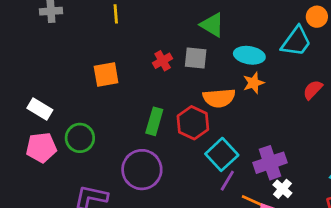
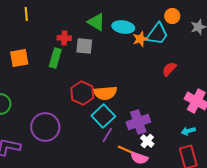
cyan ellipse: (249, 55) -> (123, 27), moved
red cross: (163, 61) -> (64, 38), moved, turned 32
orange star: (253, 83) -> (140, 39), moved
orange semicircle: (219, 98) -> (105, 93), moved
green rectangle: (154, 121) -> (55, 58), moved

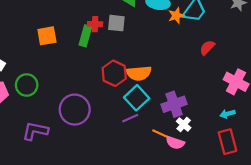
red cross: (64, 38) -> (95, 24), moved
purple line: (107, 135) -> (130, 118), moved, turned 35

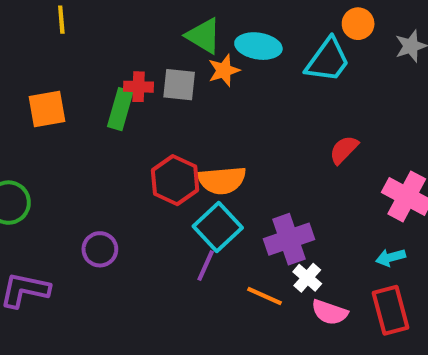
orange star: (176, 16) -> (224, 70), moved
red semicircle: (207, 48) -> (344, 150), moved
purple circle: (75, 110) -> (100, 249), size x0.6
purple line: (130, 118) -> (206, 266), turned -42
pink semicircle: (175, 143) -> (330, 312), moved

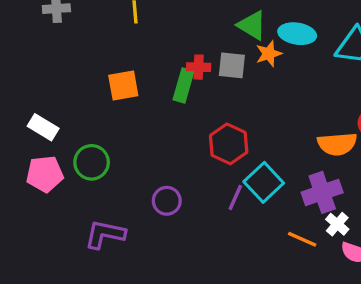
orange semicircle: (222, 180) -> (337, 144), moved
purple line: (206, 266) -> (235, 197), moved

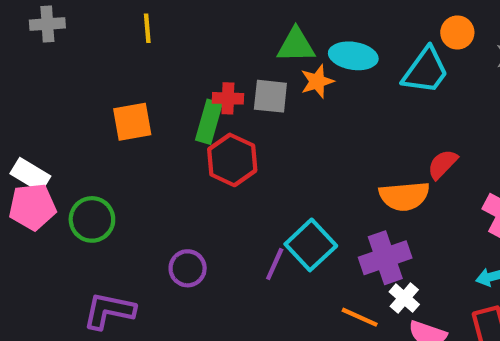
green triangle: (252, 25) -> (296, 45), turned -32
red hexagon: (229, 144) -> (232, 160), moved
pink pentagon: (45, 174) -> (32, 207), moved

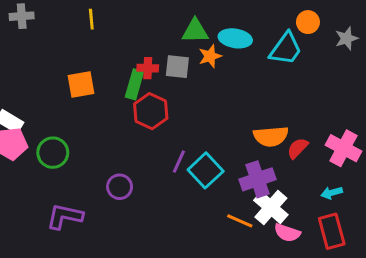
red semicircle: (442, 164) -> (298, 148), moved
purple line: (275, 264) -> (179, 162), moved
white cross: (404, 298) -> (271, 208), size x1.6

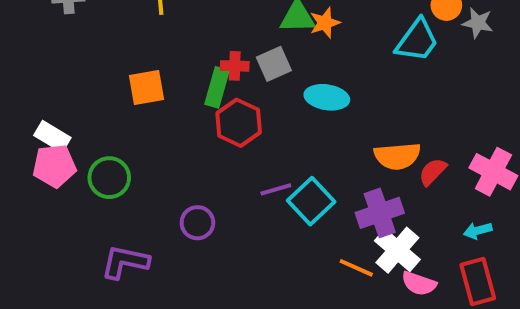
cyan ellipse: (235, 38) -> (327, 97), moved
gray star: (347, 38) -> (478, 23), moved, turned 30
orange star: (210, 56) -> (325, 23), moved
gray square: (177, 67) -> (274, 64), turned -30
purple line: (179, 162) -> (276, 189), turned 50

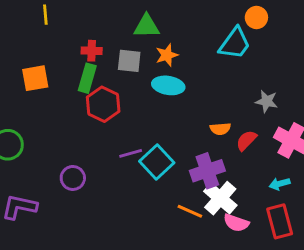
orange star: (325, 23) -> (167, 55), moved
gray star: (478, 23) -> (267, 101), moved
gray square: (274, 64) -> (129, 61), turned 30
red cross: (235, 66) -> (92, 51), moved
orange semicircle: (397, 156) -> (220, 129), size x0.6

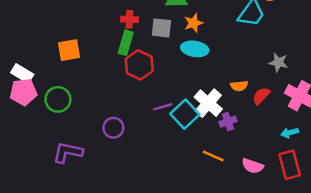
orange square: (35, 78) -> (69, 50), moved
purple cross: (207, 171) -> (228, 122), size x0.6
white cross: (220, 198) -> (208, 103), moved

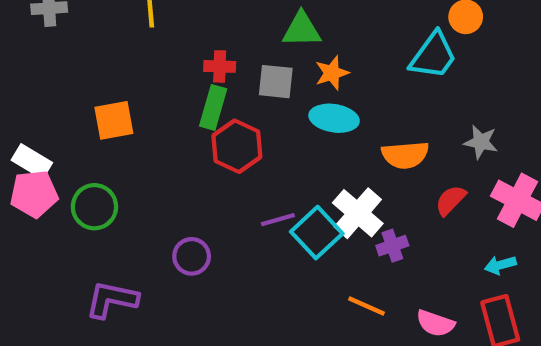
orange semicircle: (239, 86) -> (405, 155), moved, size x1.5

